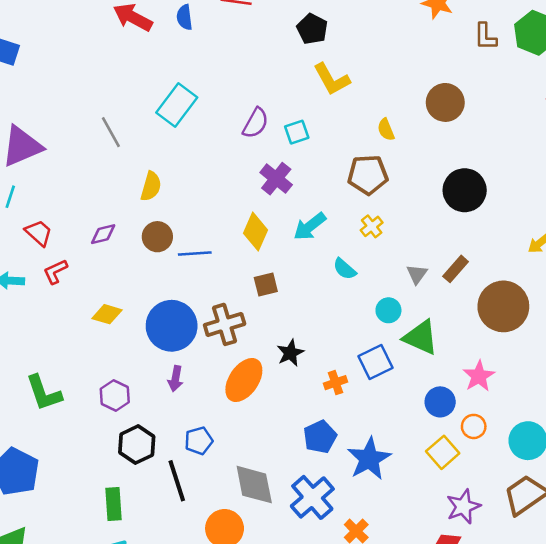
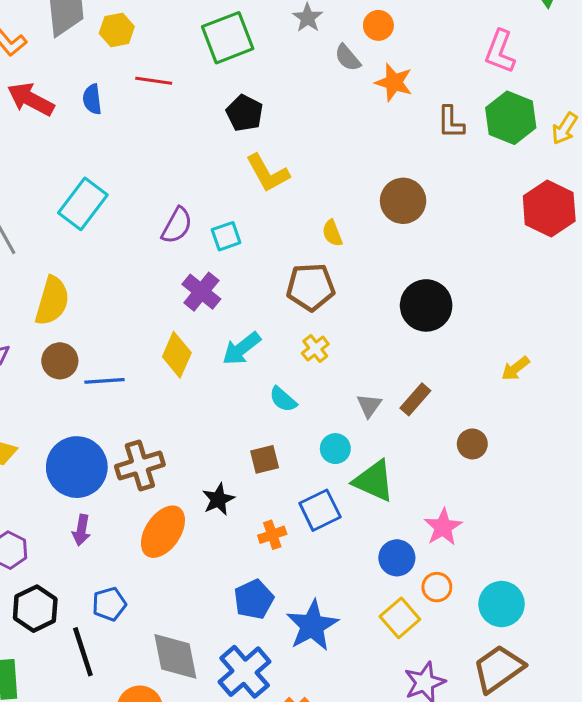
yellow semicircle: (151, 186) -> (52, 301), size x1.4
brown square: (266, 284) -> (265, 459), moved
brown circle: (503, 306) -> (472, 444), size x0.5

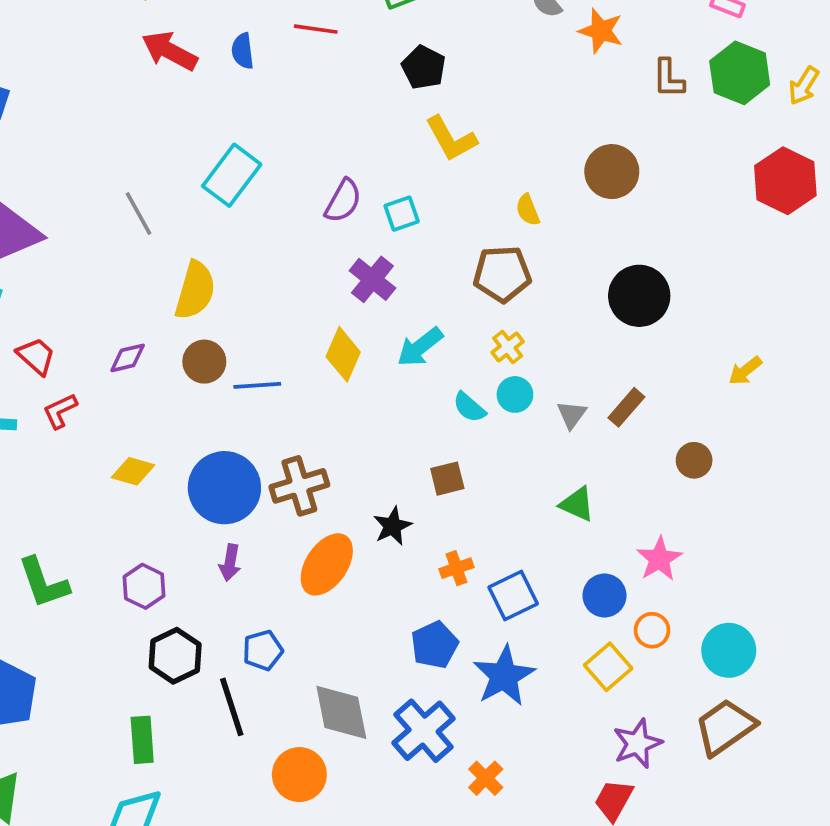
cyan circle: (335, 449) -> (515, 394), moved
green triangle: (374, 481) -> (577, 504), size x0.7
blue square: (320, 510) -> (513, 595), moved

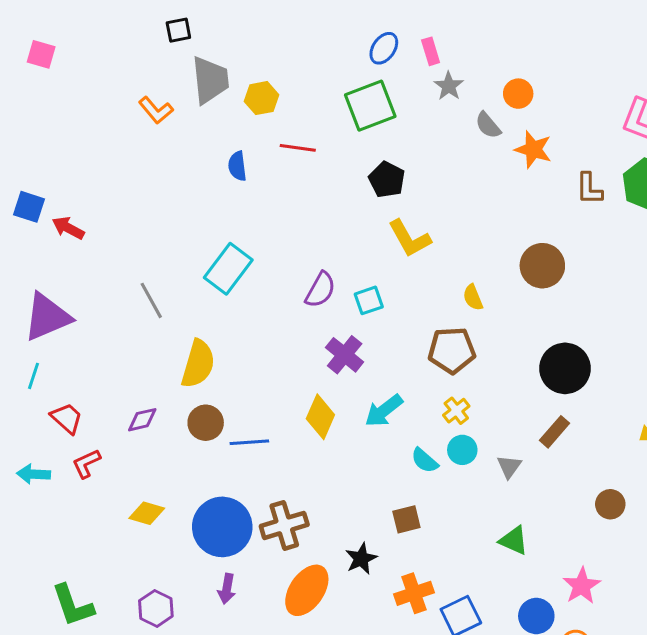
red arrow: (170, 51) -> (68, 228), moved, size x0.7
brown rectangle: (626, 407) -> (554, 432), moved
orange cross: (456, 568) -> (414, 593), size x1.4

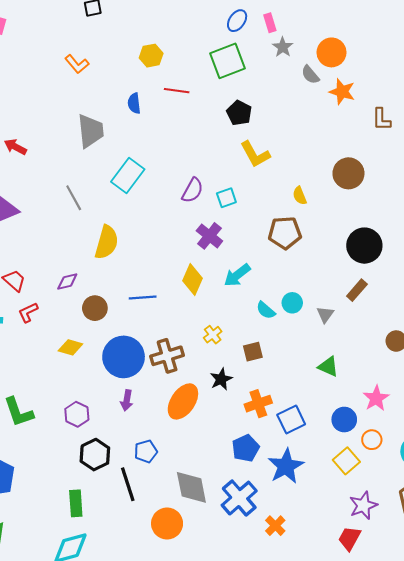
gray trapezoid: (210, 80) -> (91, 131), moved
orange circle: (518, 94) -> (331, 52), size x1.4
yellow cross: (456, 411) -> (213, 335), moved
brown circle: (206, 423) -> (95, 308), moved

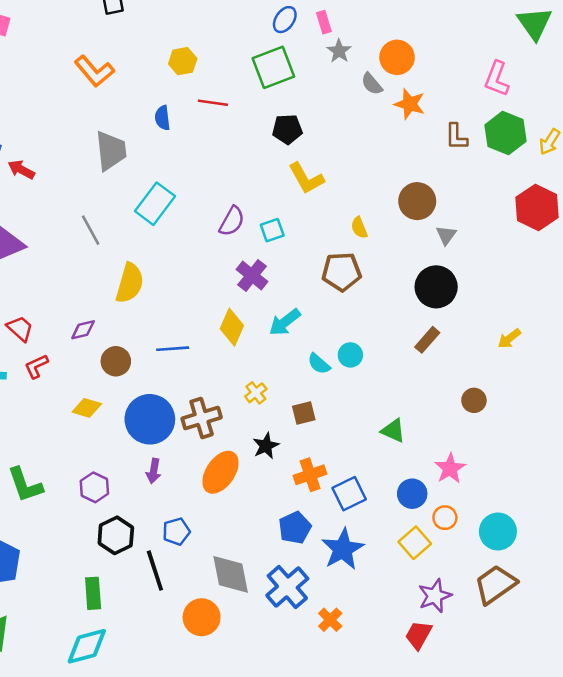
orange L-shape: (77, 64) -> (94, 71), size x1.4
black pentagon: (239, 113) -> (287, 129), turned -30
gray triangle: (325, 314) -> (446, 235), moved

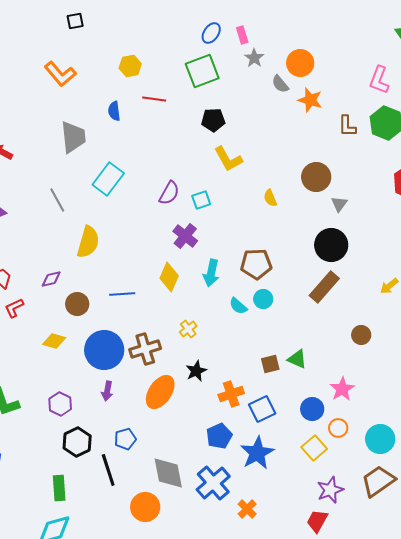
brown pentagon: (342, 272) -> (256, 264), moved
cyan arrow: (285, 322) -> (211, 273), turned -40
brown rectangle: (427, 340) -> (324, 287), size x1.5
brown square: (304, 413) -> (270, 364), moved

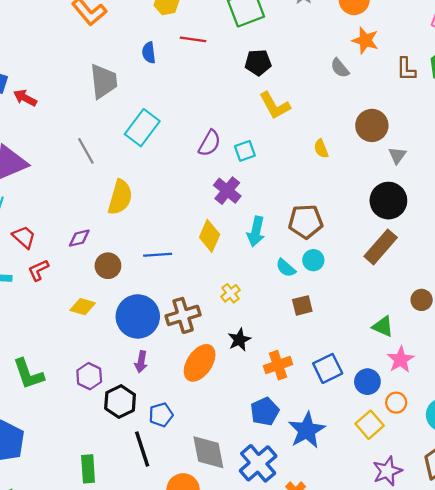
gray semicircle: (280, 84) -> (340, 68), moved
green triangle: (297, 359) -> (383, 326), moved
brown square: (270, 364) -> (302, 305), moved
blue square: (262, 409) -> (328, 368), moved
black hexagon: (77, 442) -> (120, 402), moved

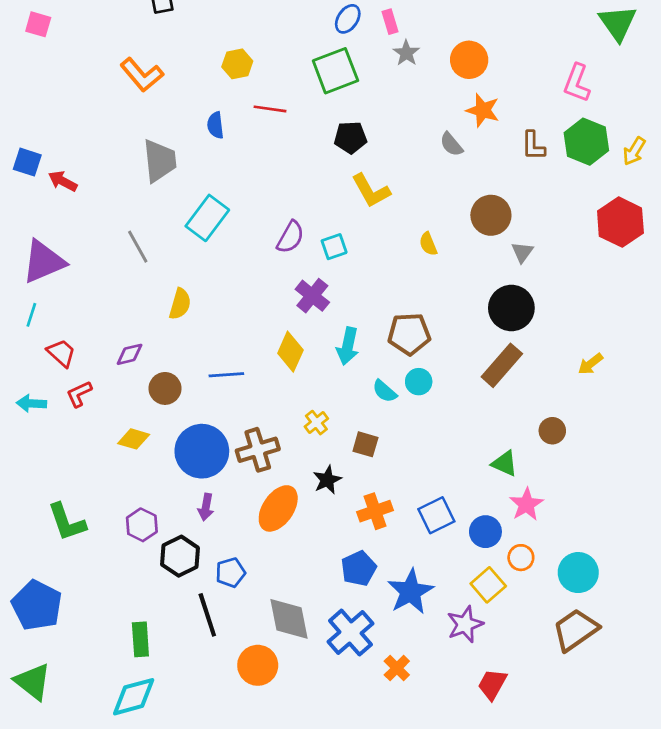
yellow semicircle: (120, 197) -> (180, 304), size x0.7
brown square: (302, 305) -> (365, 444), moved, turned 30
purple star: (387, 471) -> (465, 624), moved

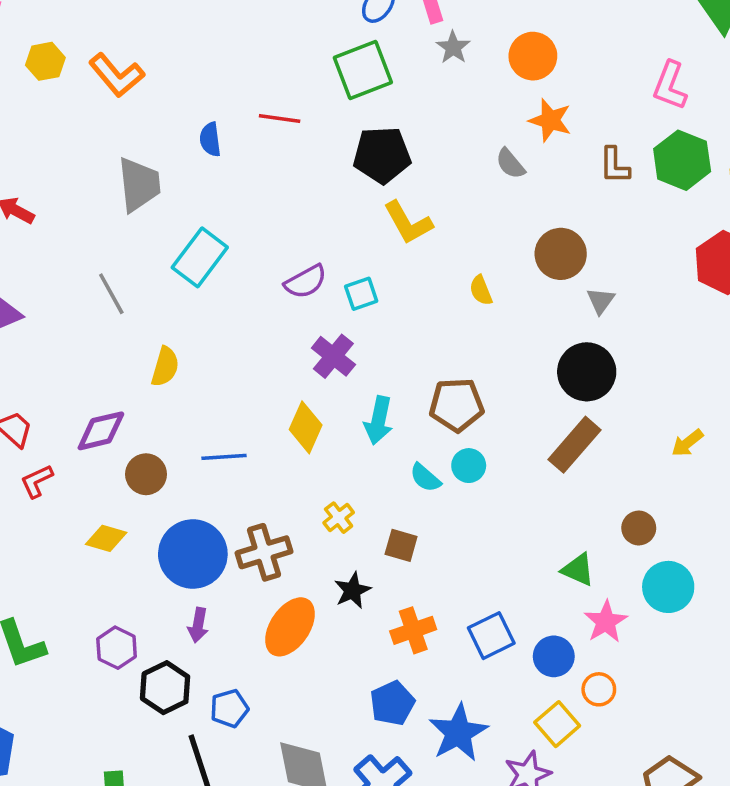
yellow hexagon: (237, 64) -> (45, 61), moved
black pentagon: (350, 138) -> (382, 155), size x1.4
purple semicircle: (290, 237) -> (306, 282), turned 32
purple diamond: (130, 354) -> (101, 431), size x1.4
cyan circle: (578, 573) -> (668, 587), moved

